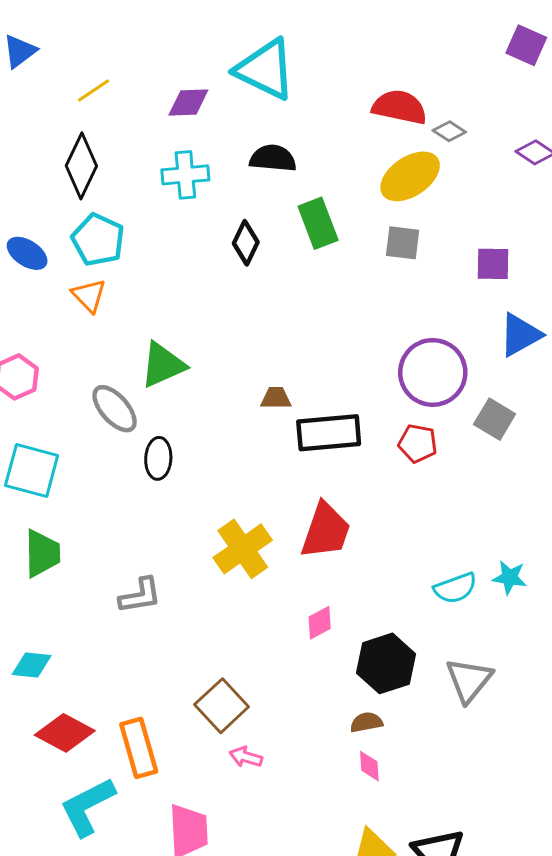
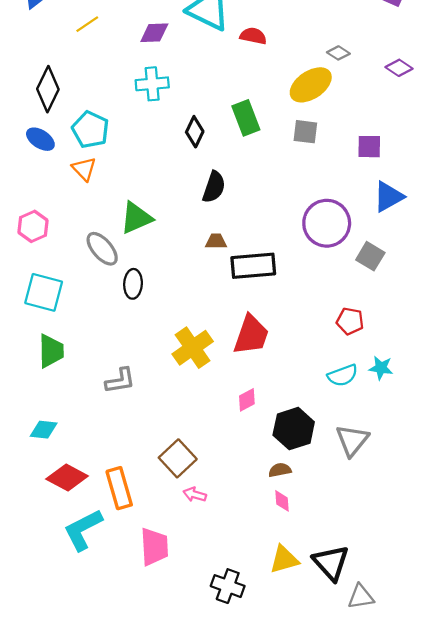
red semicircle: (400, 107) -> (253, 36), moved, size x0.7
black semicircle: (273, 158) -> (214, 187), moved, turned 104
black diamond: (81, 166) -> (48, 89), moved
red pentagon: (418, 443) -> (350, 321), moved

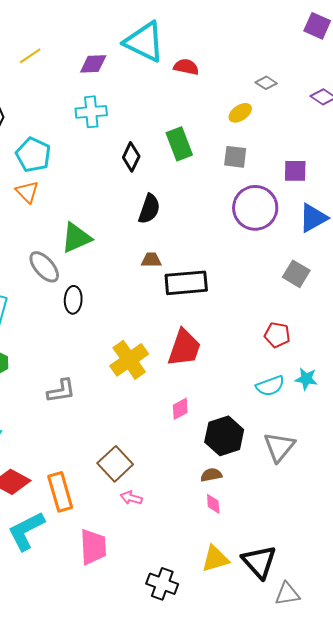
yellow ellipse: (311, 85) -> (240, 113), size x0.6
purple circle: (327, 223) -> (255, 208), moved

